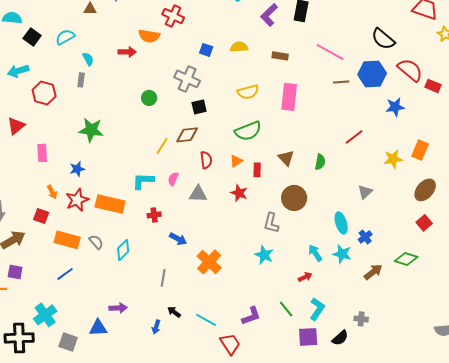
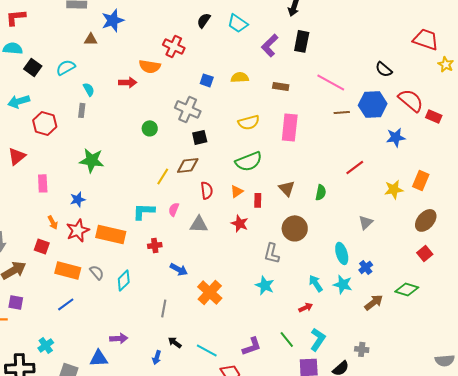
black semicircle: (383, 39) -> (384, 69), size x0.7
cyan cross: (45, 315) -> (46, 345), size x0.7

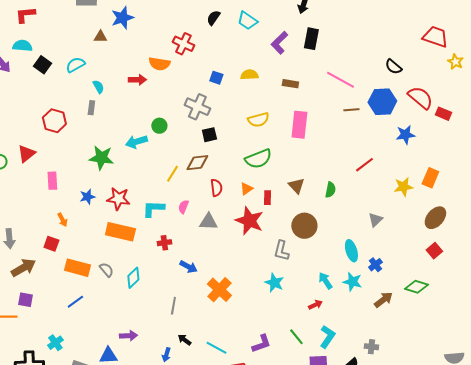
cyan arrow: (19, 101) -> (136, 142), moved
red star: (240, 223) -> (249, 221), size x1.6
red star: (78, 230) -> (118, 199), moved, turned 30

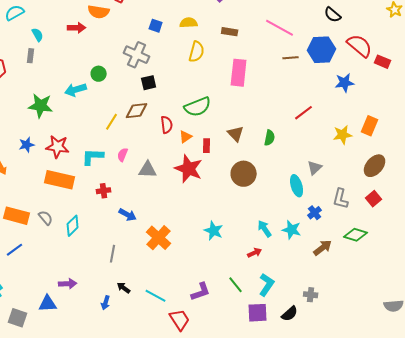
yellow semicircle: (258, 120) -> (197, 52), moved, turned -60
red semicircle: (216, 188) -> (167, 125), moved
gray L-shape: (281, 251) -> (341, 199), moved
cyan ellipse: (351, 251) -> (297, 186), moved

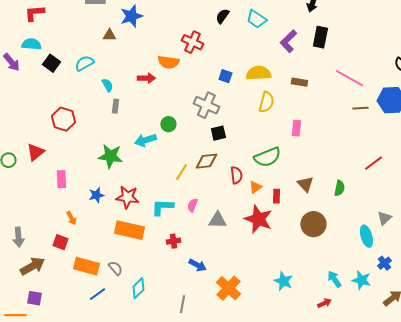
yellow semicircle: (189, 23) -> (258, 73), size x1.4
gray rectangle: (31, 56) -> (115, 106), moved
pink rectangle: (239, 73) -> (296, 128), moved, size x0.6
cyan diamond: (73, 226) -> (138, 288), moved
blue line: (15, 250) -> (97, 294), moved

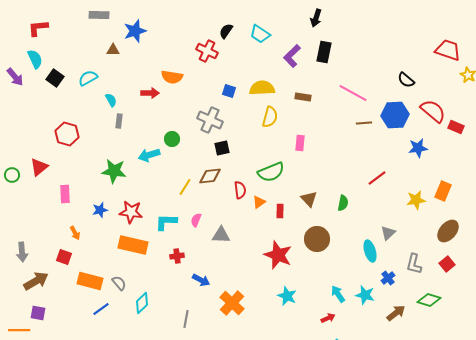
red cross: (192, 42) -> (207, 51), moved
cyan semicircle: (31, 44) -> (35, 59), turned 60
red star: (258, 219) -> (278, 255), moved

